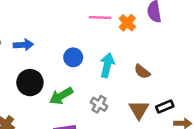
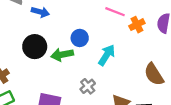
brown semicircle: (142, 72) -> (154, 74), moved, size x1.5
green arrow: (61, 96) -> (62, 55), moved

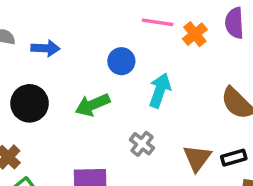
blue circle: (80, 38) -> (121, 61), moved
black circle: (35, 47) -> (30, 103), moved

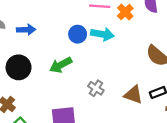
cyan arrow: (160, 90) -> (102, 34), moved, turned 85
brown triangle: (197, 158) -> (133, 95), turned -42

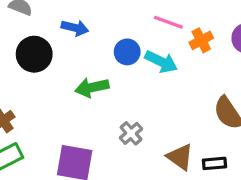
blue arrow: (26, 30) -> (75, 28), moved
black circle: (19, 67) -> (34, 54), moved

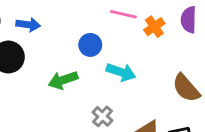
blue arrow: (75, 28) -> (28, 25), moved
cyan arrow: (161, 62) -> (121, 72), moved

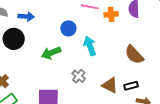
orange cross: (154, 27) -> (111, 14), turned 32
cyan arrow: (121, 72) -> (90, 46), turned -126

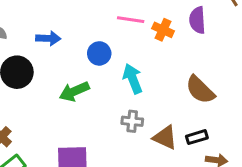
orange cross: (111, 14) -> (163, 30), turned 32
blue arrow: (26, 17) -> (48, 38), moved
gray cross: (79, 76) -> (132, 121), moved, turned -32

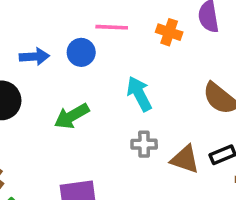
pink line: (131, 20) -> (112, 27), moved
blue circle: (99, 53) -> (81, 52), moved

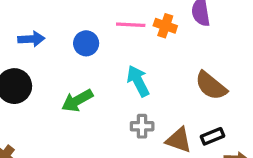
pink line: (112, 27) -> (131, 25), moved
blue arrow: (34, 57) -> (31, 39), moved

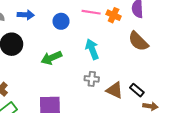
brown semicircle: (211, 86) -> (138, 41), moved
black rectangle: (213, 136) -> (137, 90), turned 56

